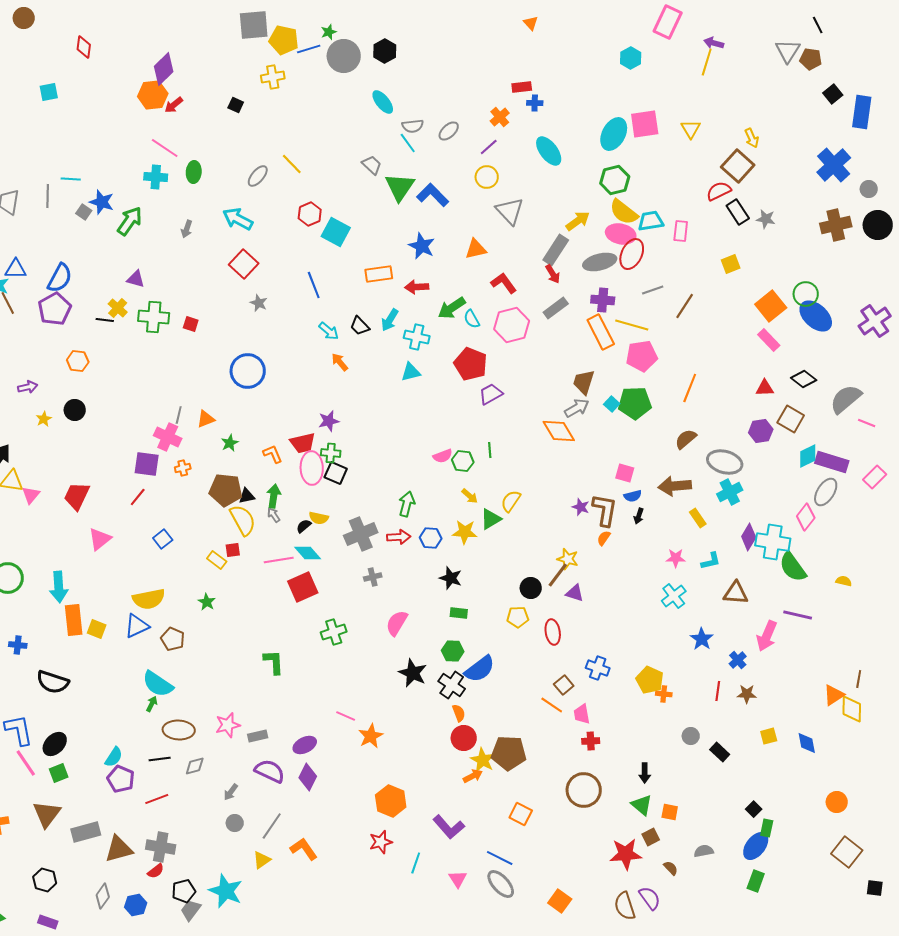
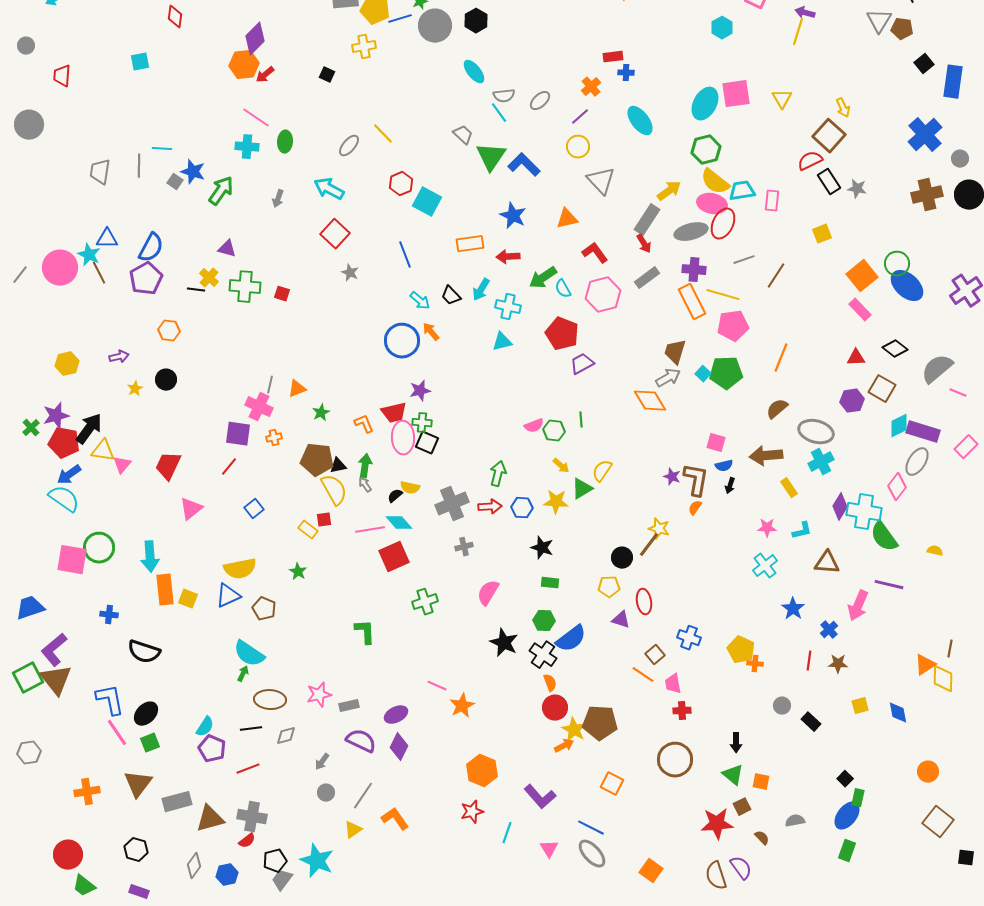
blue circle: (248, 371) -> (402, 341), moved
purple triangle: (575, 593) -> (621, 620), moved

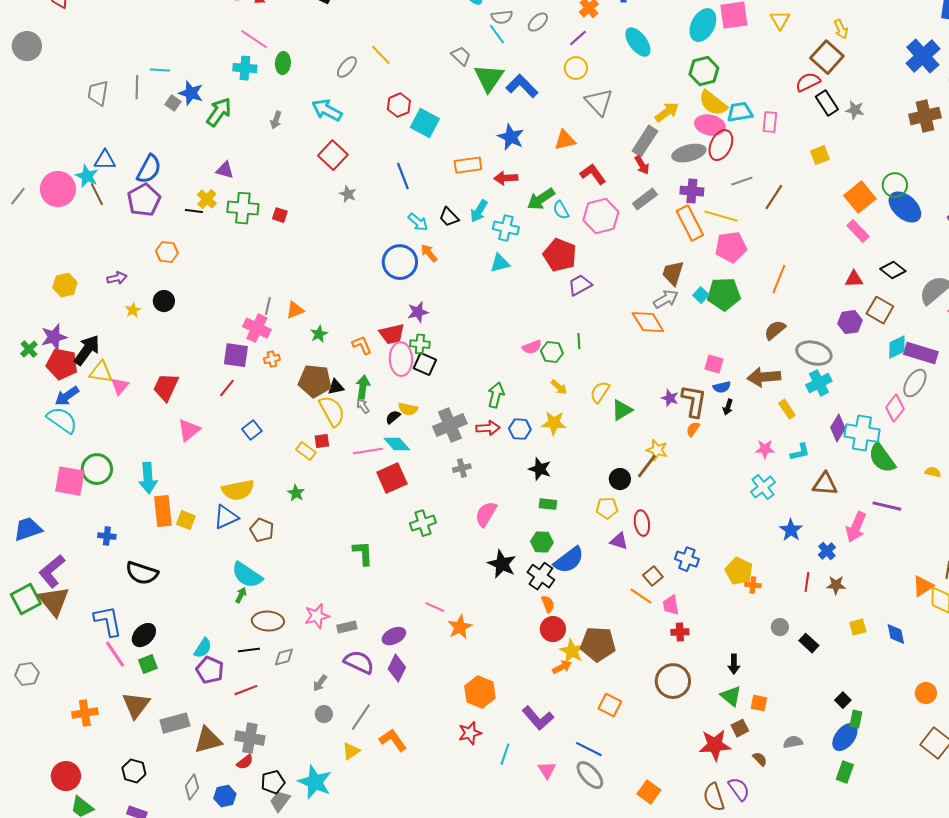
green triangle: (582, 489) -> (622, 410), moved

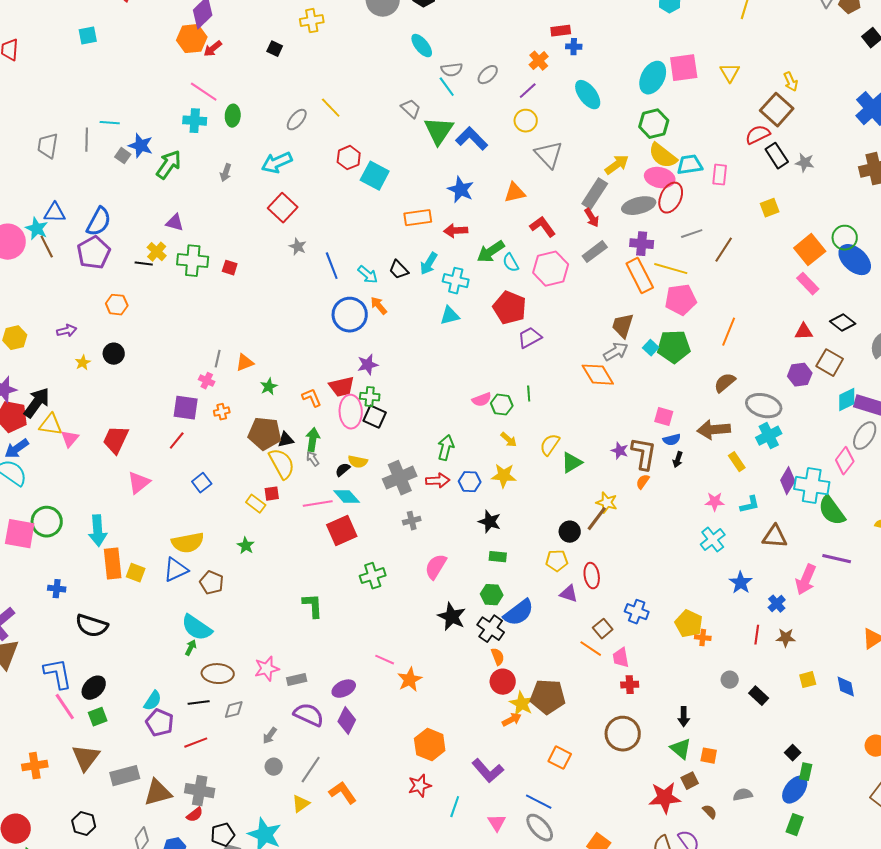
cyan arrow: (327, 110) -> (277, 163), turned -52
blue line: (403, 176) -> (332, 266), moved
pink cross: (257, 328) -> (207, 381), size x0.6

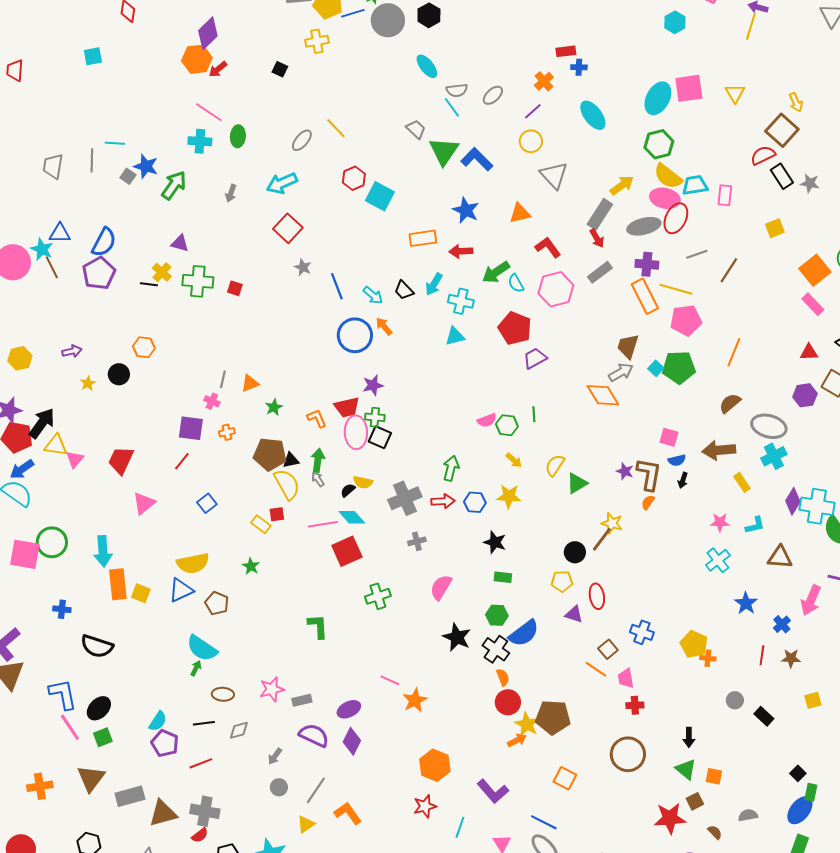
orange hexagon: (117, 305) -> (144, 347), moved
brown ellipse: (218, 674) -> (223, 694), size x0.7

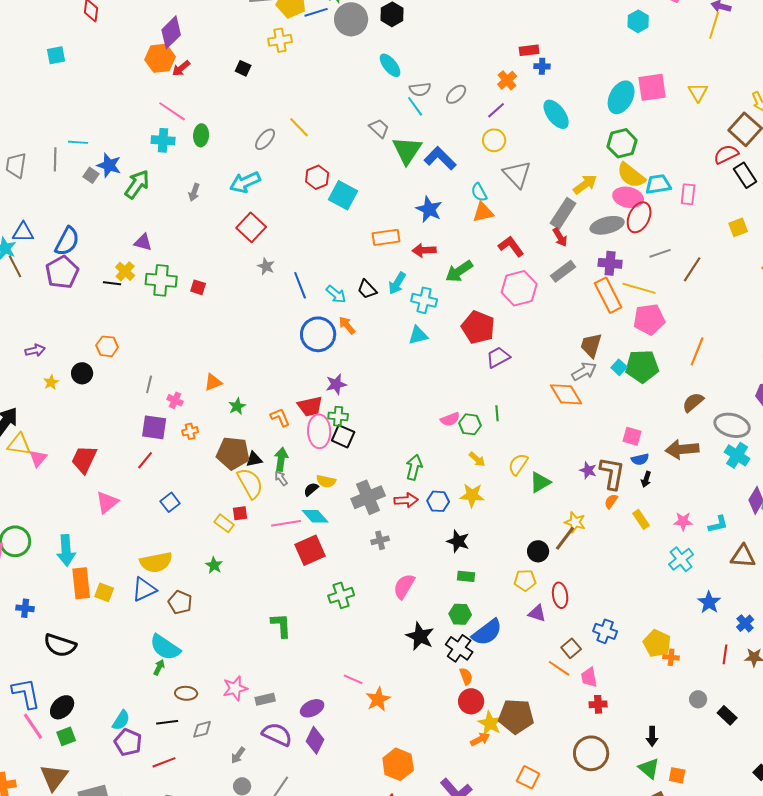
cyan semicircle: (516, 283) -> (479, 192), moved
gray line: (223, 379) -> (149, 384), moved
cyan cross: (774, 456) -> (737, 455), turned -30
yellow rectangle: (742, 482) -> (641, 519), moved

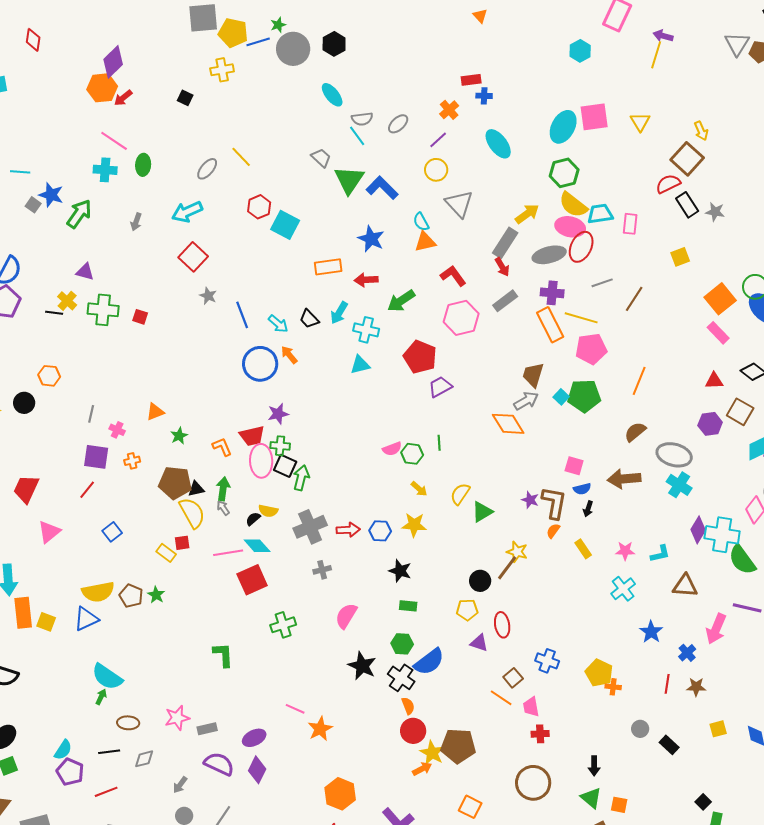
green arrow: (414, 467) -> (301, 478), moved
brown pentagon: (180, 602) -> (131, 596), moved

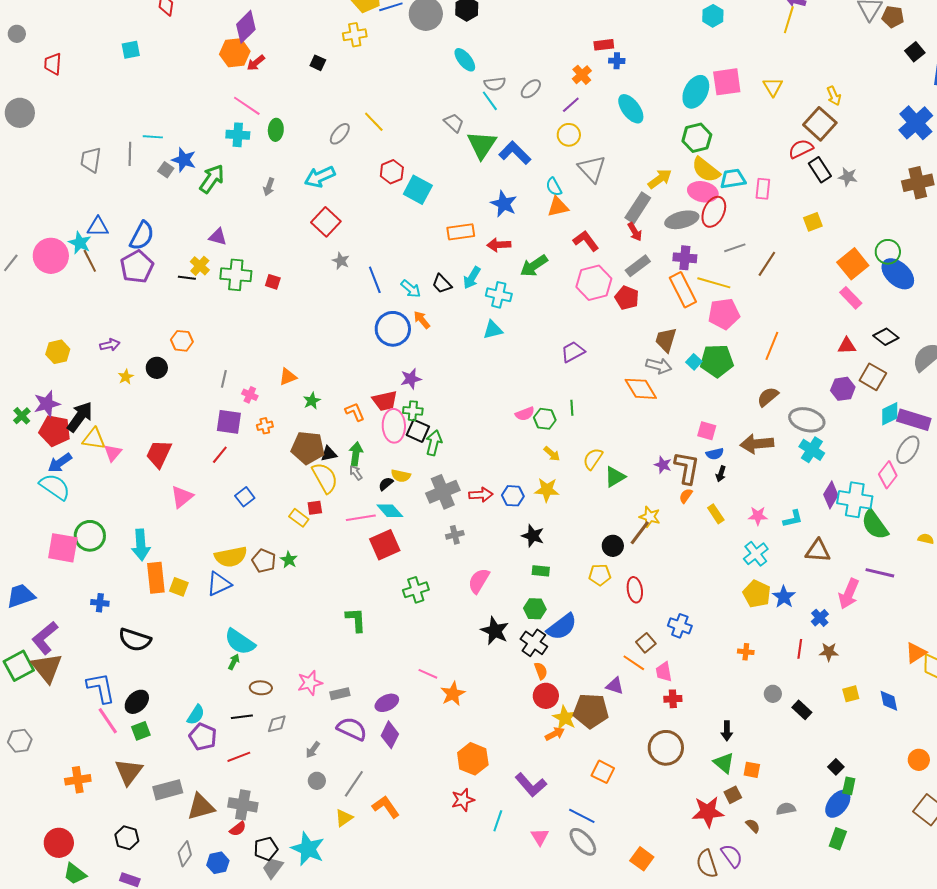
red pentagon: (420, 357) -> (627, 298), moved, size x0.7
gray arrow: (526, 401) -> (659, 366), turned 45
purple triangle: (479, 643) -> (615, 686), moved
yellow pentagon: (599, 673) -> (757, 594), moved

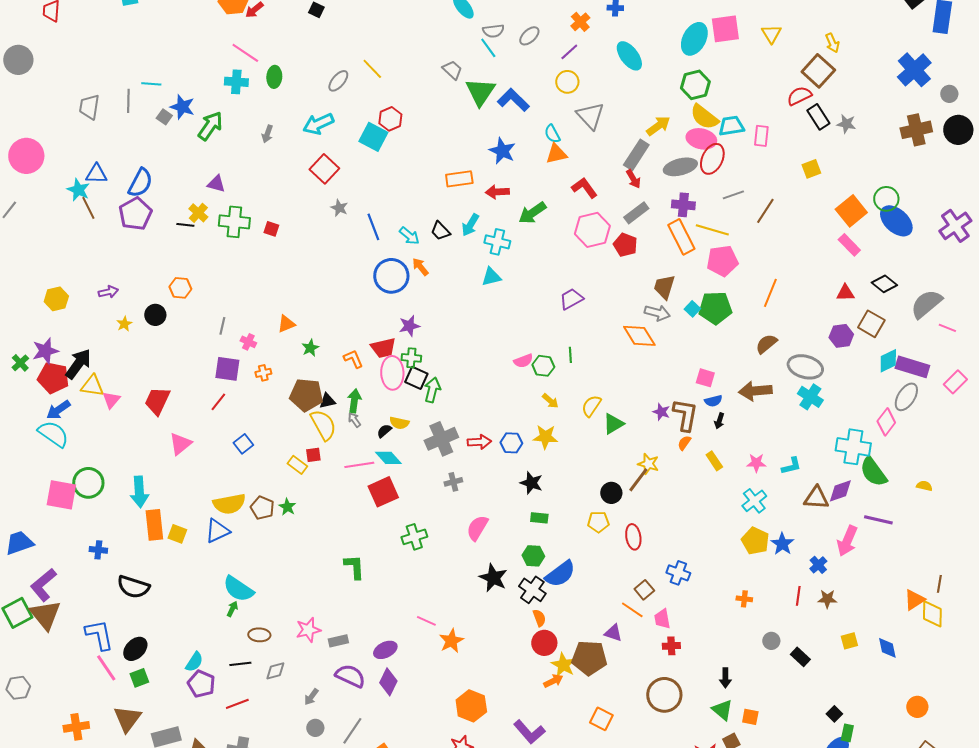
cyan square: (418, 190) -> (373, 137), moved
pink circle: (51, 256) -> (26, 156), moved
purple diamond: (831, 495) -> (840, 491), moved, turned 40

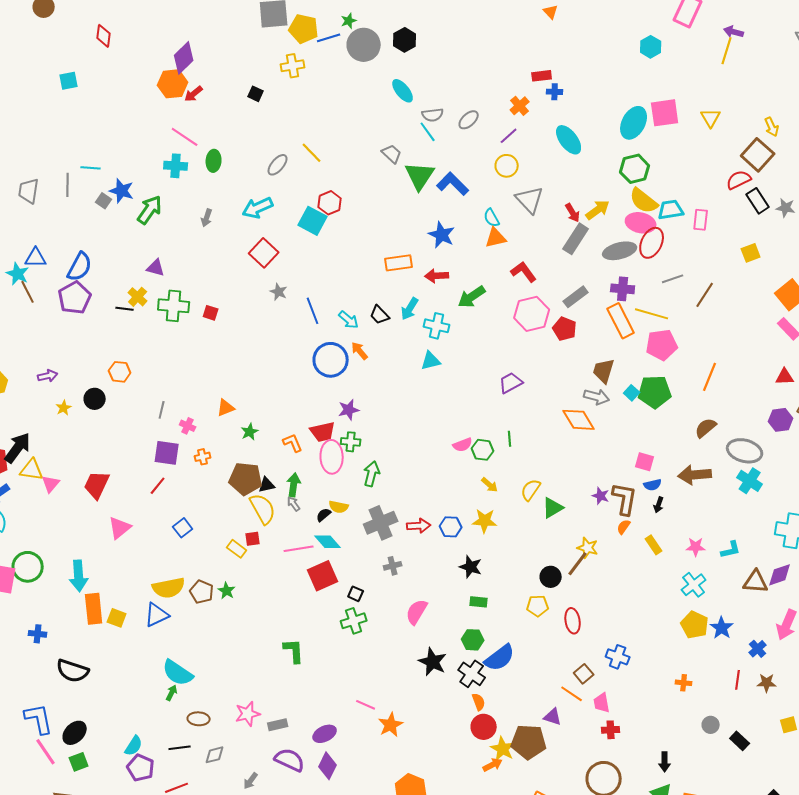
red arrow: (633, 179) -> (573, 213), moved
black square: (416, 378) -> (356, 594), moved, size x0.7

